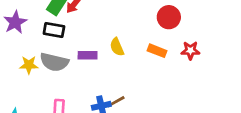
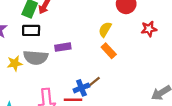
yellow semicircle: (117, 47) -> (105, 29), moved, turned 63
orange rectangle: (157, 51) -> (109, 51), moved, turned 35

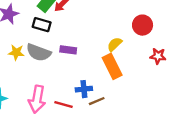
orange rectangle: (109, 51) -> (112, 66), size x1.5
brown line: (93, 82) -> (97, 101), moved
blue cross: (81, 88) -> (84, 89), moved

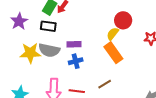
red circle: (143, 25) -> (123, 20), moved
yellow star: (16, 52) -> (30, 53), size x1.5
blue cross: (84, 89) -> (76, 61), moved

